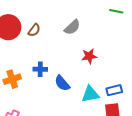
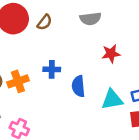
gray semicircle: (72, 27) -> (90, 19), turned 36
blue semicircle: (62, 83) -> (78, 86), turned 36

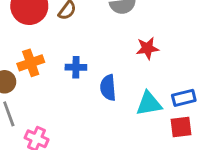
orange cross: (18, 81) -> (31, 63), moved

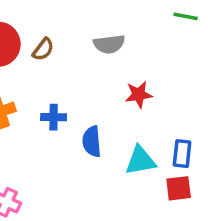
blue rectangle: (184, 98) -> (182, 154), turned -70

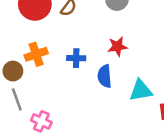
red star: (139, 95) -> (117, 47), moved

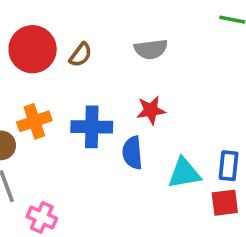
blue cross: (76, 58) -> (92, 127), size x1.5

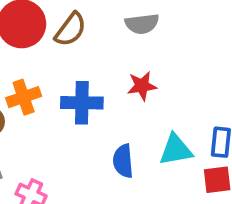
brown semicircle: (81, 55) -> (71, 29), size x1.4
blue semicircle: (132, 153) -> (123, 161), moved

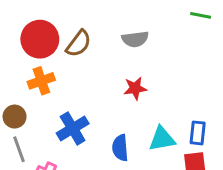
orange cross: (24, 97) -> (41, 81), moved
blue cross: (82, 103) -> (73, 128), moved, turned -32

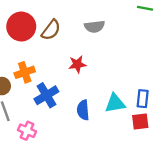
orange cross: (41, 81) -> (25, 72), moved
red star: (135, 88) -> (77, 64), moved

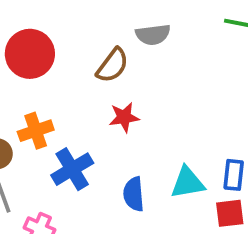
gray semicircle: (95, 27) -> (153, 35), moved
brown semicircle: (51, 30) -> (113, 65), moved

